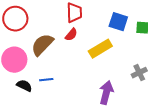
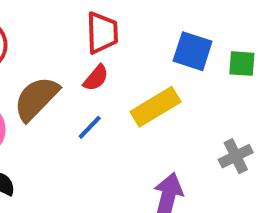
blue line: (46, 80) -> (90, 127), moved, turned -40

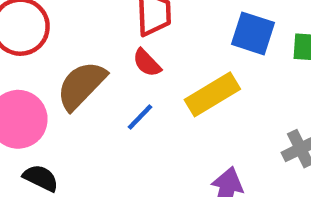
red semicircle: (96, 78) -> (147, 63), turned 96

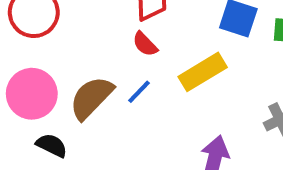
brown semicircle: (81, 85) -> (91, 98), moved

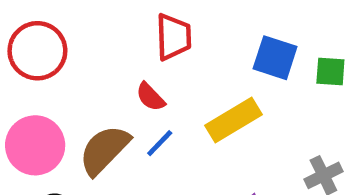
red semicircle: (145, 44) -> (150, 97), moved

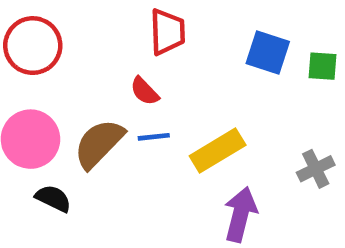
yellow rectangle: (234, 120) -> (218, 151), moved
blue line: (160, 143) -> (154, 137), turned 40

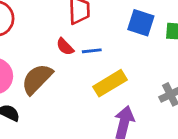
blue line: (154, 137) -> (92, 51), moved

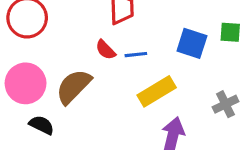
blue square: (141, 23) -> (192, 43), moved

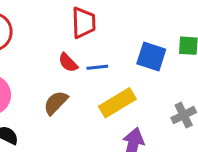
brown semicircle: (74, 87) -> (56, 103), moved, size x0.7

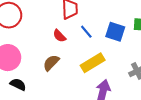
blue line: (97, 67) -> (86, 32), moved, turned 56

